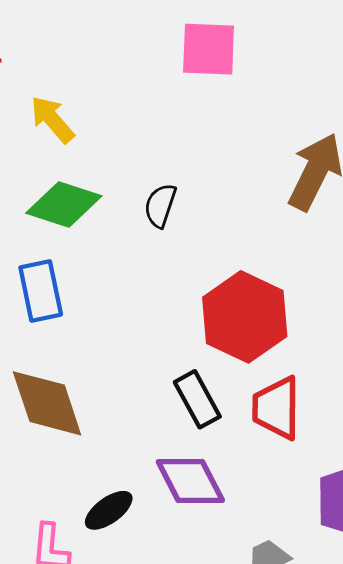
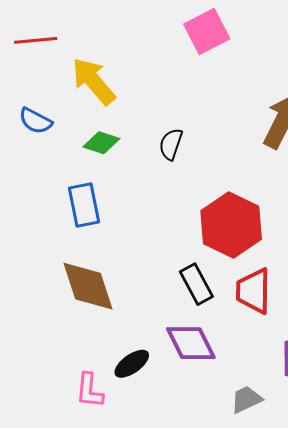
pink square: (209, 49) -> (207, 32), turned -30
yellow arrow: (52, 119) -> (94, 81), size x1.4
green diamond: (64, 205) -> (101, 143), size x0.7

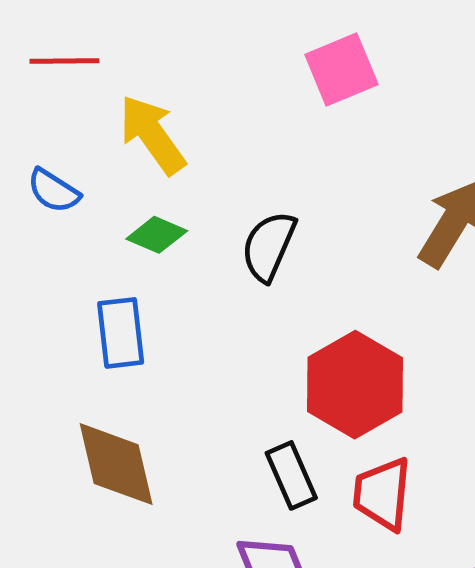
black semicircle: (171, 144) -> (269, 246), size x1.4

